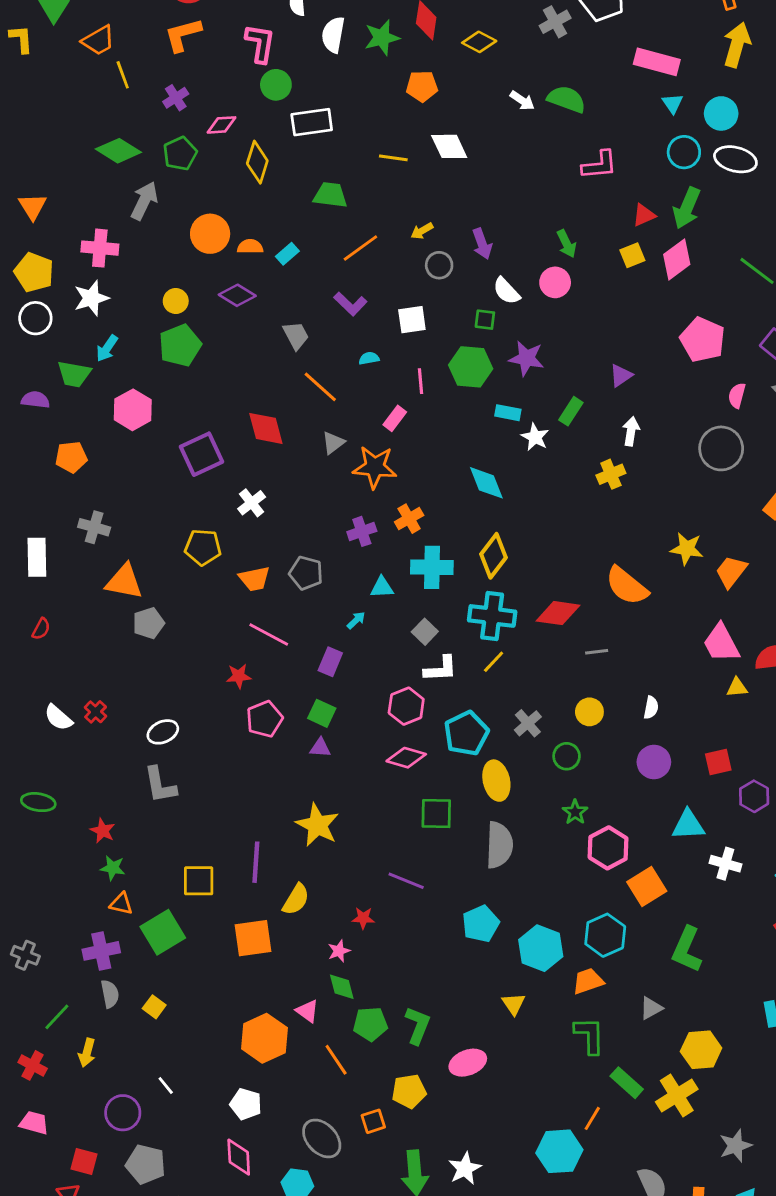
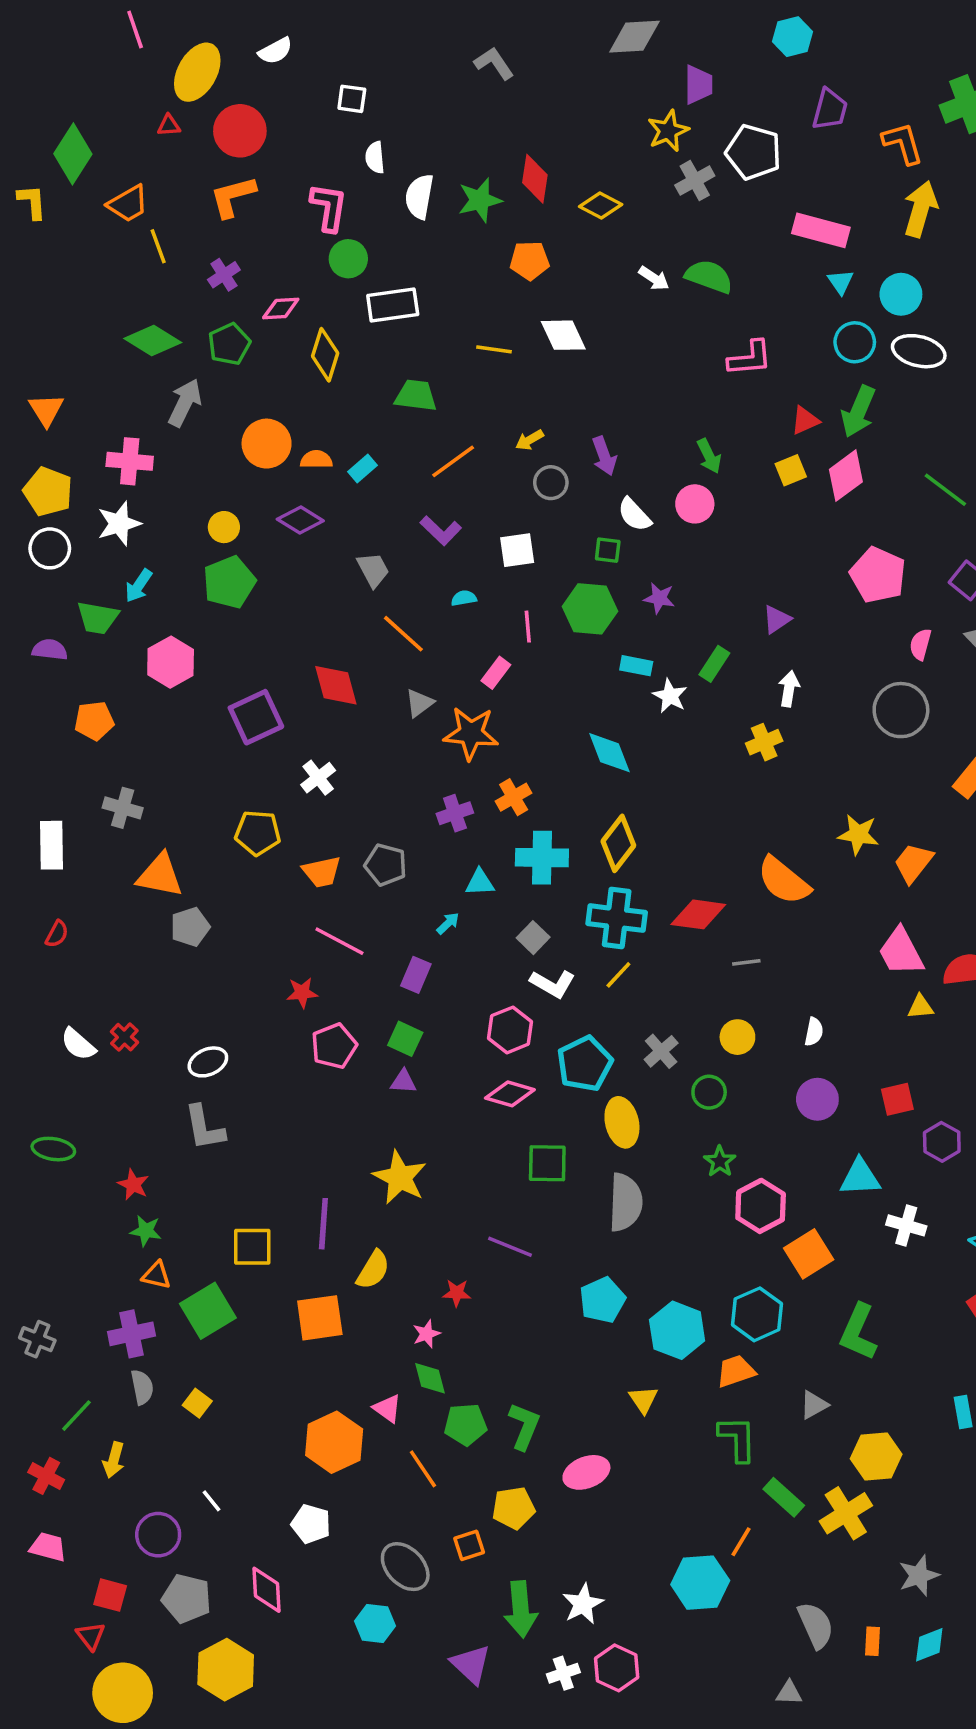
purple star: (526, 358) -> (659, 598), size x0.7
white L-shape: (441, 669) -> (553, 984), turned 33
pink diamond: (239, 1157) -> (267, 1590), moved

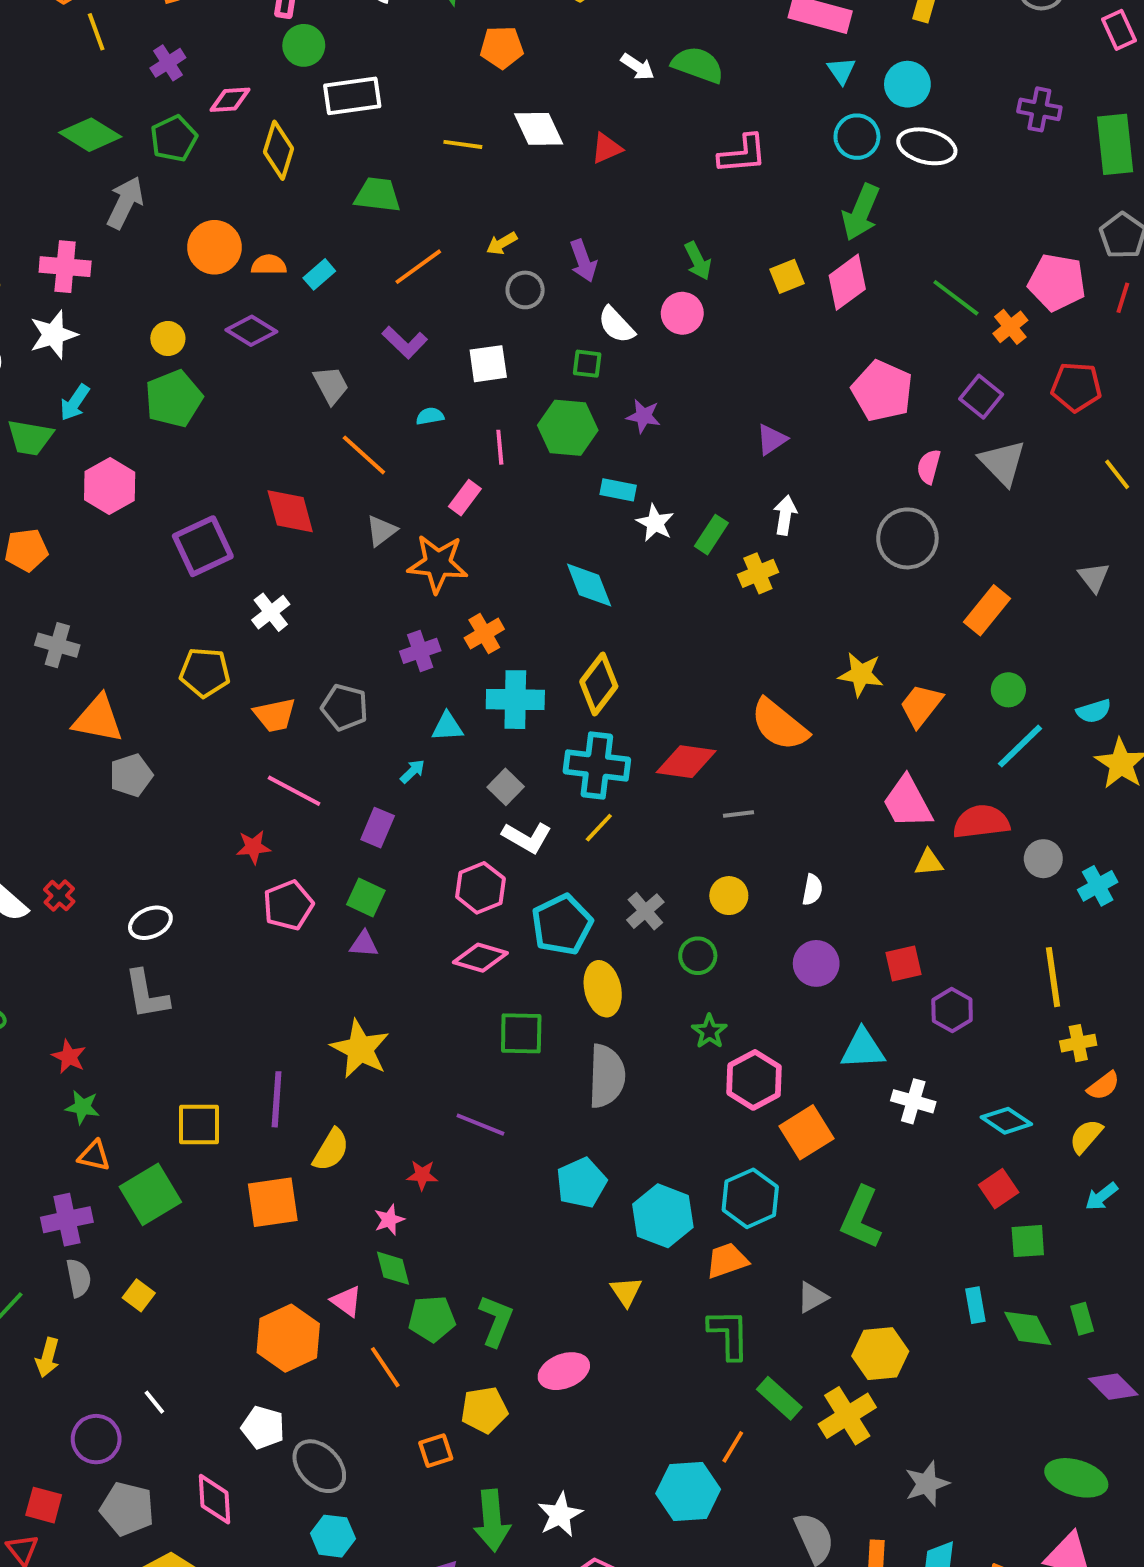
red triangle: (805, 420) -> (607, 148), moved
green rectangle: (714, 664) -> (711, 535), moved
gray ellipse: (405, 1567) -> (319, 1466), moved

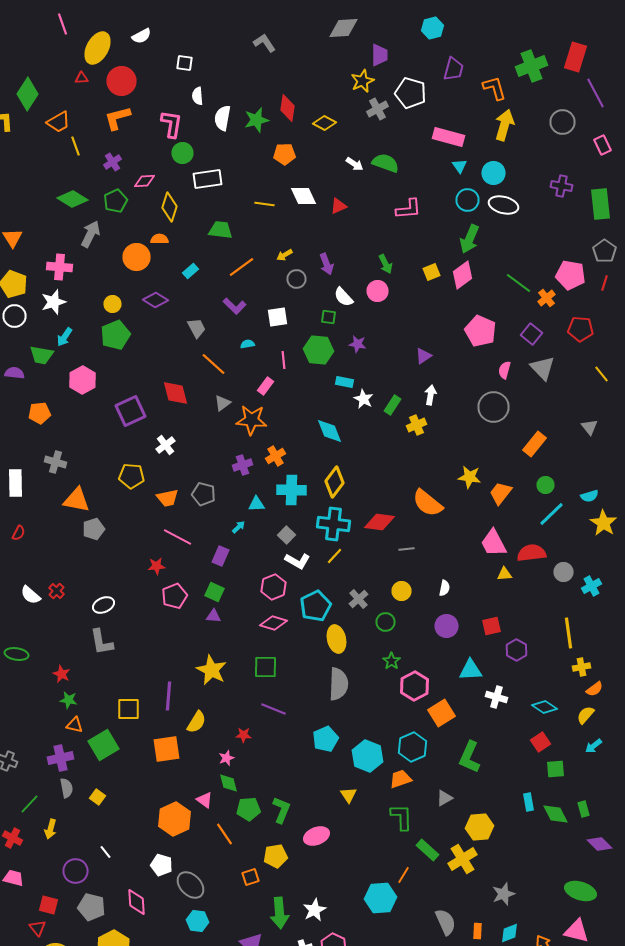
orange semicircle: (269, 265) -> (160, 239), moved
green square: (521, 1033) -> (266, 667), moved

